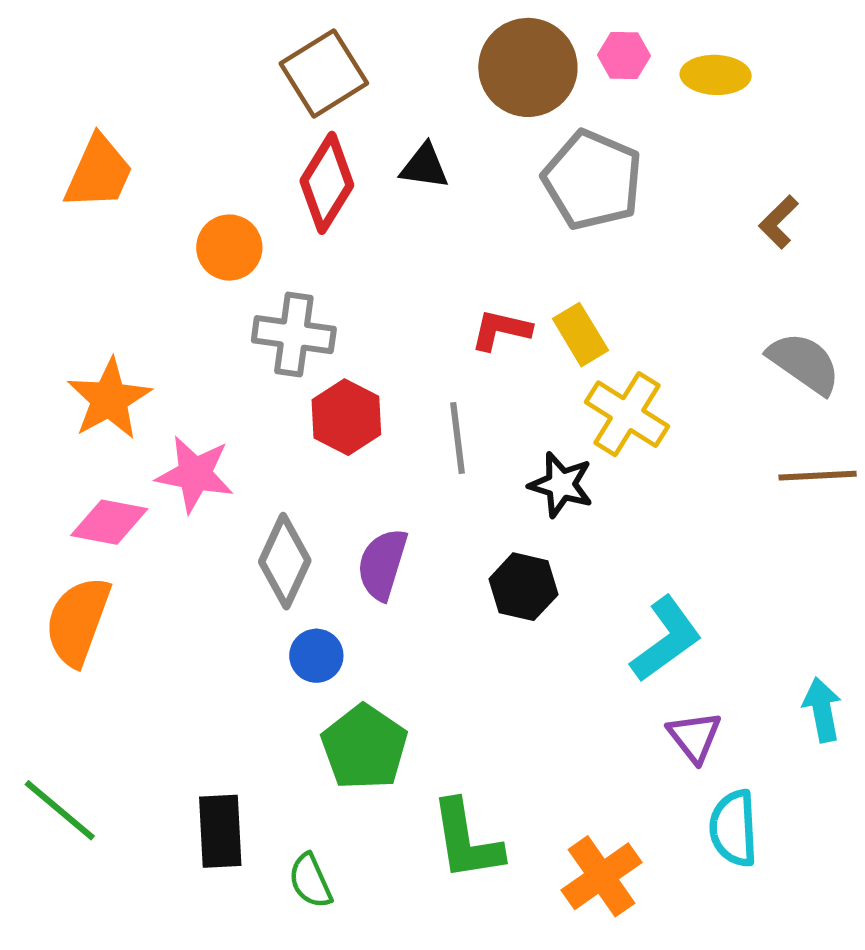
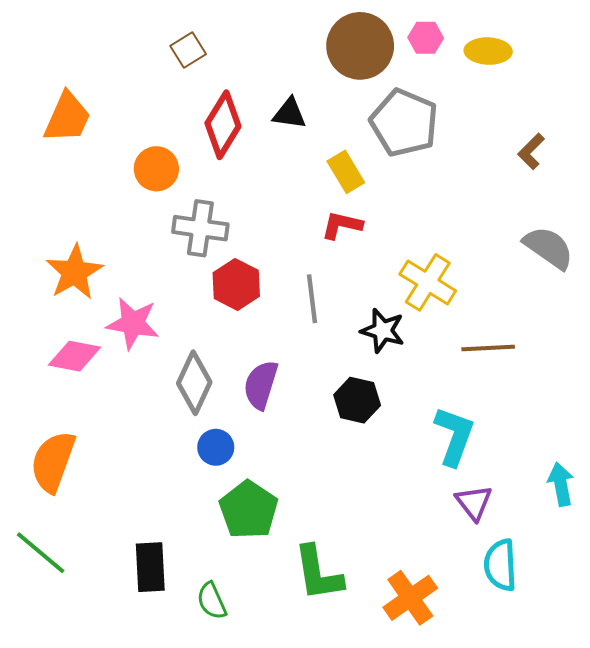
brown square: (324, 73) -> (188, 50), moved, size x0.6
yellow rectangle: (580, 335) -> (346, 172), moved
brown line: (818, 476) -> (488, 348), moved
orange semicircle: (78, 621) -> (53, 462), moved
cyan L-shape: (666, 639) -> (454, 436), turned -34

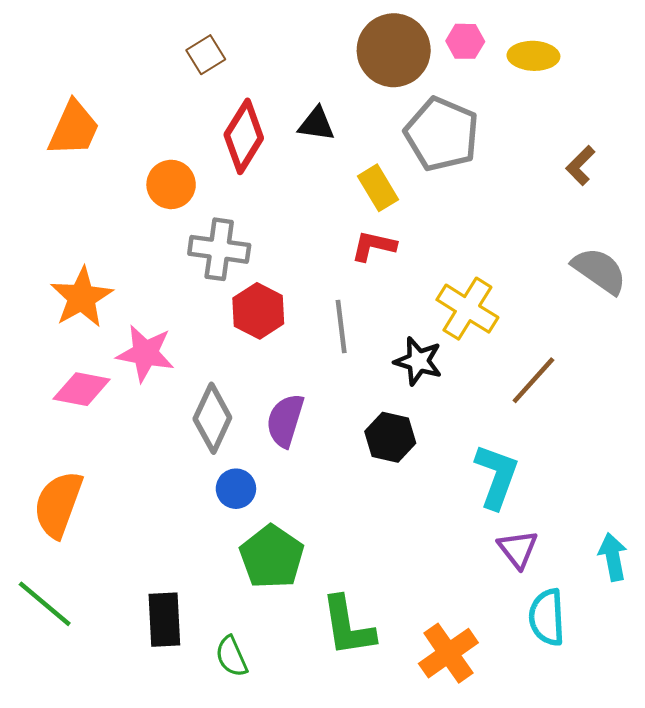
brown line: (488, 348) -> (533, 380), turned -45
cyan arrow: (561, 484) -> (613, 557), moved

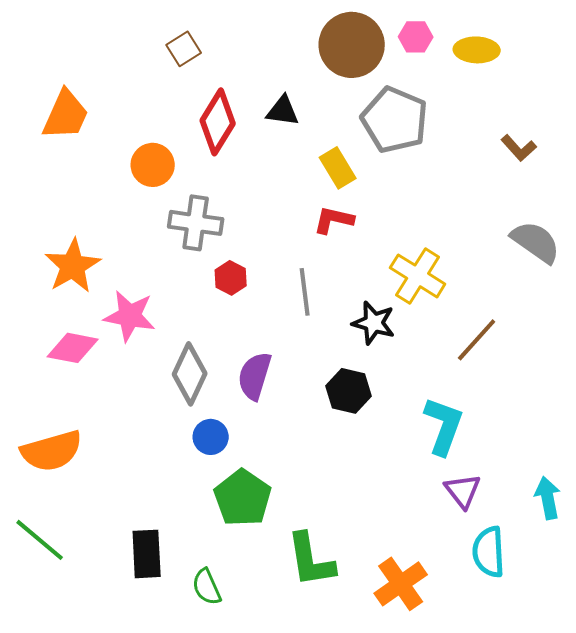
brown L-shape: (580, 165) -> (519, 148), turned -87
red hexagon: (258, 311) -> (231, 278), size x0.7
orange semicircle: (58, 504) -> (52, 451), turned -126

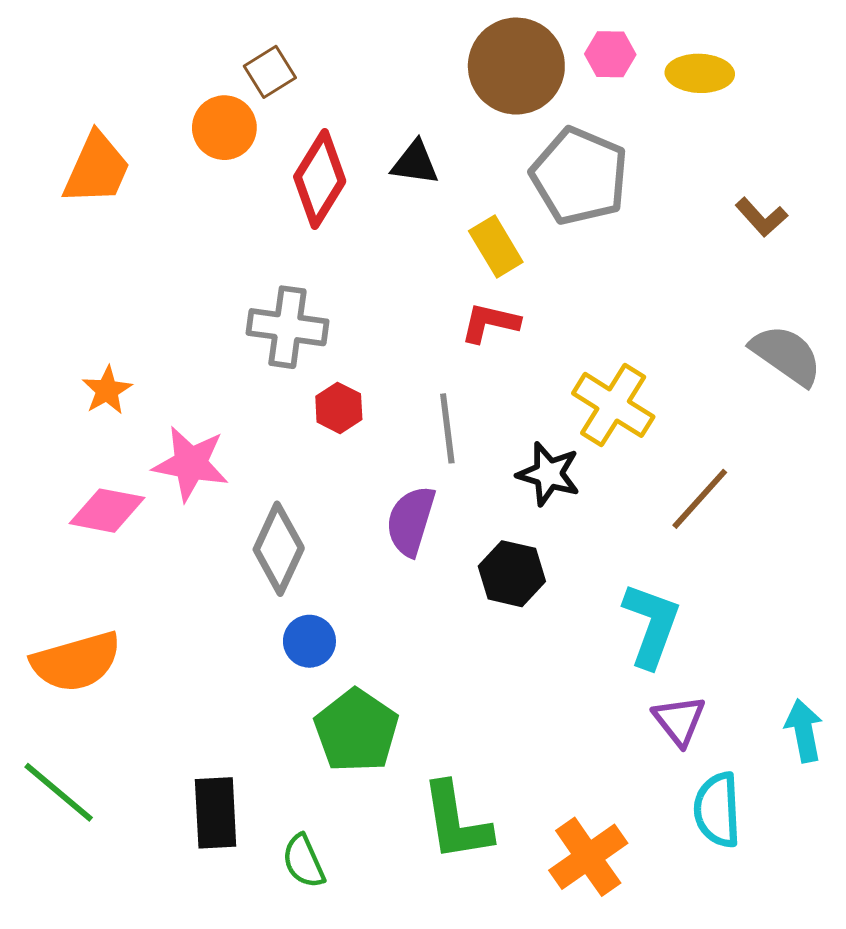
orange circle: (153, 165) -> (224, 128), moved
orange star: (73, 266) -> (107, 390), size x0.6
purple semicircle: (255, 376) -> (411, 521), moved

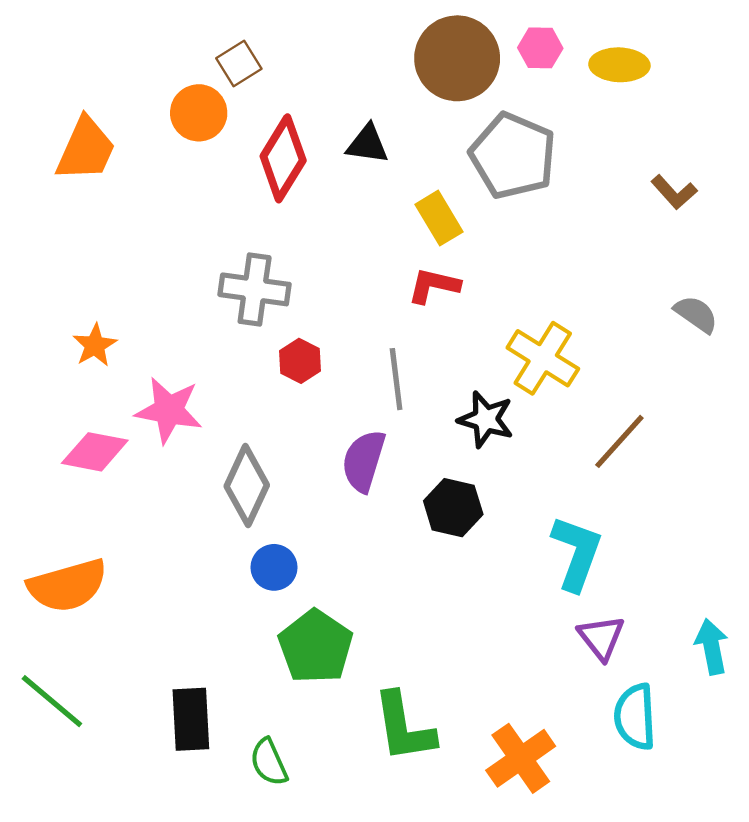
gray semicircle: (786, 355) -> (696, 314), size x0.7

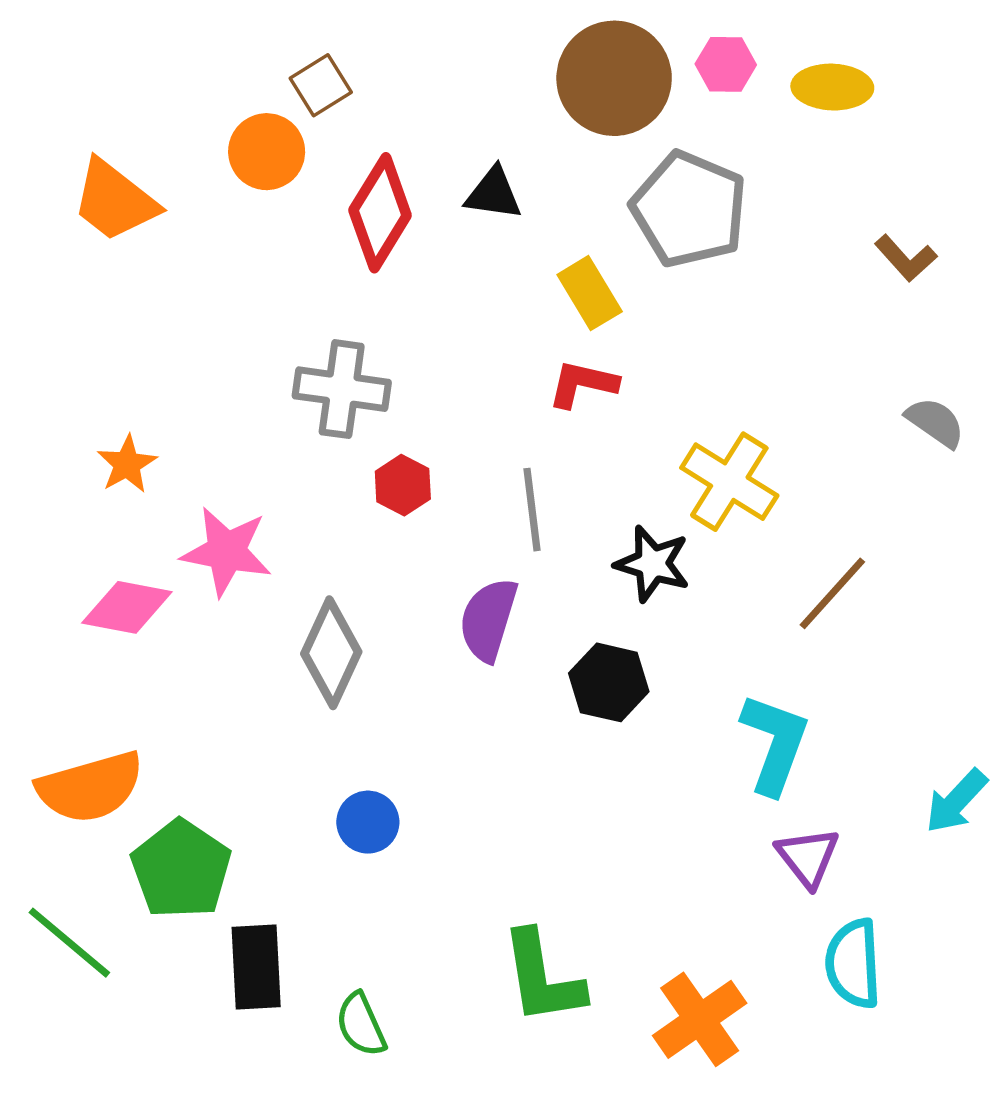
orange trapezoid: (86, 149) -> (115, 201), turned 104
blue circle: (274, 567) -> (368, 822), moved
green pentagon: (316, 647) -> (181, 869), moved
cyan arrow: (712, 647) -> (956, 801), moved, turned -126

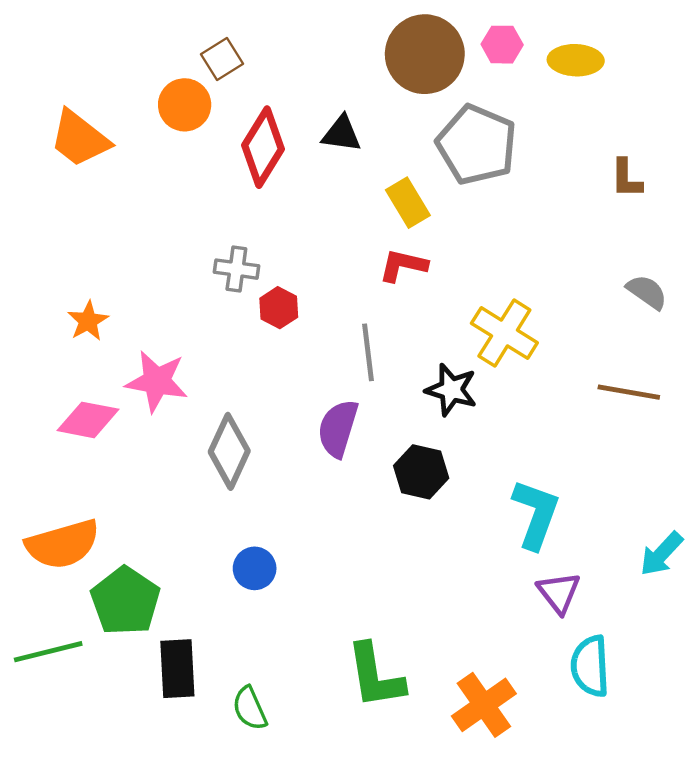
brown L-shape: (906, 258) -> (626, 178), turned 42
gray cross: (342, 389) -> (236, 269), size x0.7
red hexagon: (403, 485) -> (279, 308), moved
brown line: (832, 593) -> (629, 392), moved, turned 58
green line: (69, 943) -> (48, 652), turned -54

